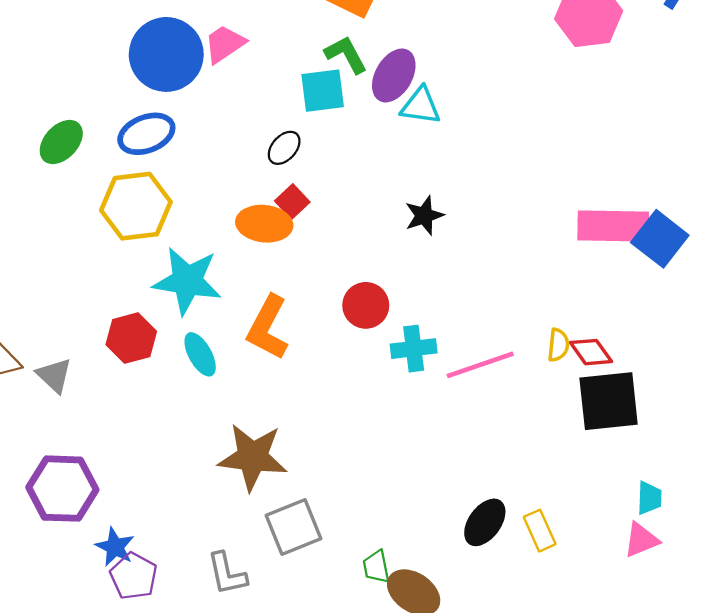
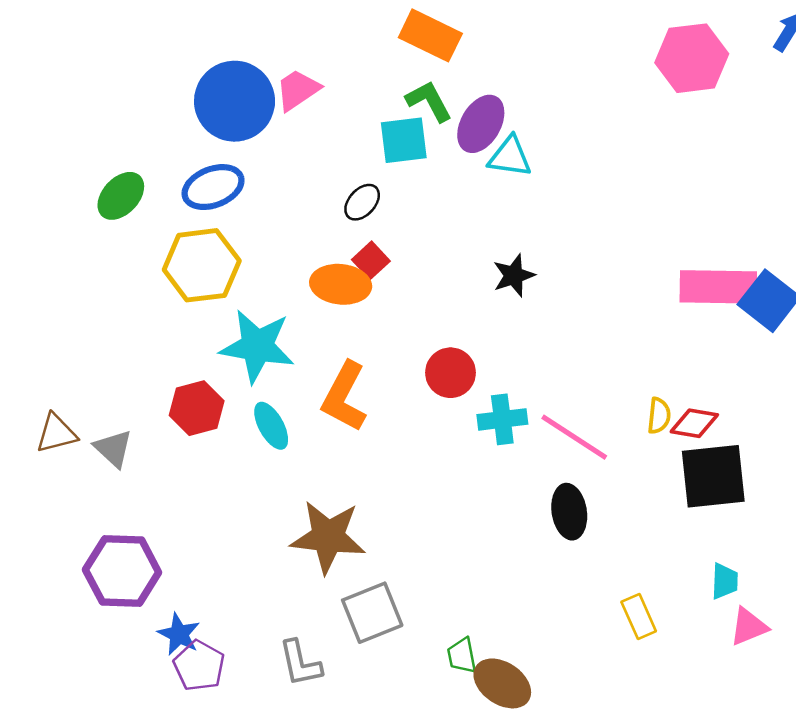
red diamond: (591, 352) -> (694, 423), turned -45
pink line: (480, 365) -> (574, 437), turned 52
cyan trapezoid: (649, 498) -> (725, 581), moved
black ellipse: (485, 522) -> (569, 512), moved, turned -45

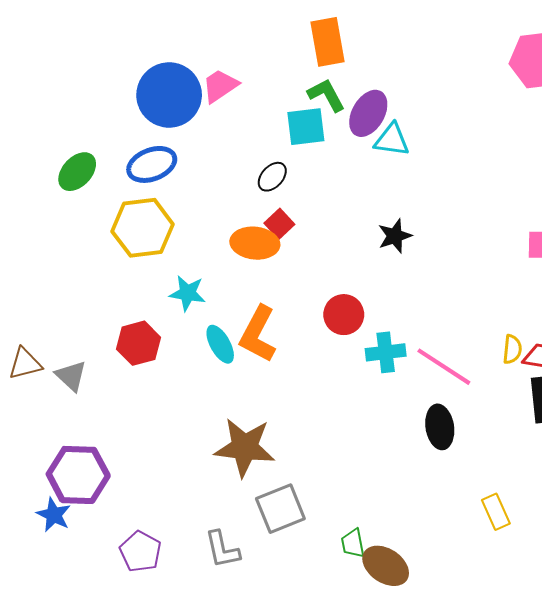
orange rectangle: (430, 35) -> (327, 42), turned 54
cyan star: (257, 346) -> (187, 293), size x0.6
cyan ellipse: (271, 426) -> (220, 344), moved
blue star: (179, 634) -> (54, 515), moved

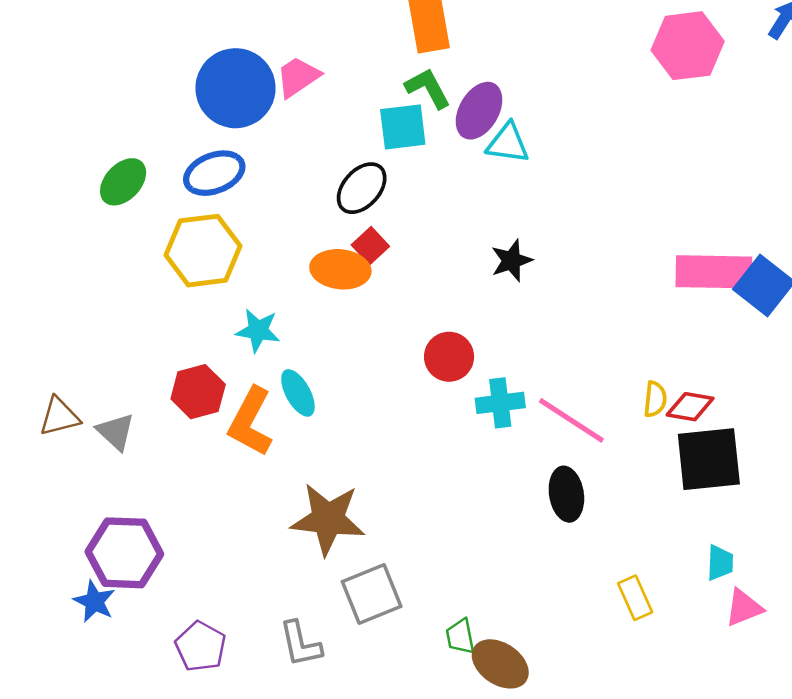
black ellipse: (272, 177) -> (362, 188), size x1.4
orange L-shape: (258, 334) -> (250, 422), moved

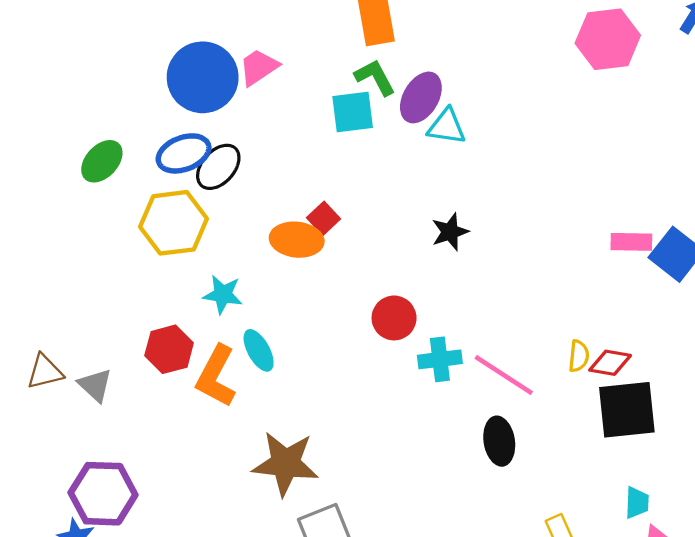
black ellipse: (362, 188) -> (218, 167), moved
pink rectangle: (714, 272) -> (631, 242), size x0.6

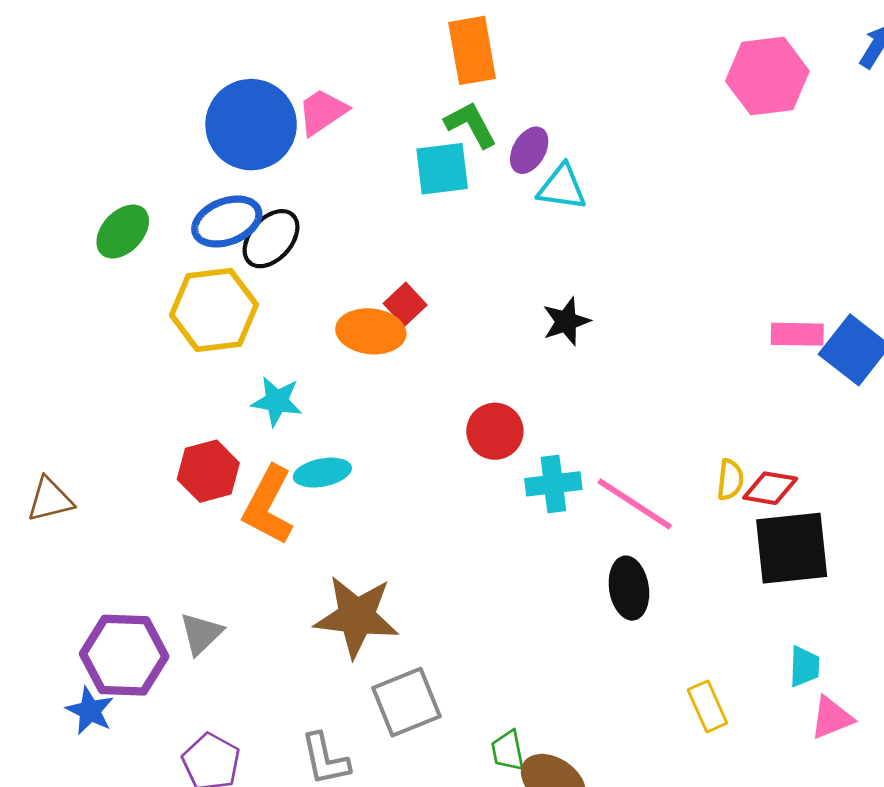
purple ellipse: (421, 97) -> (529, 150), size x0.7
cyan ellipse: (259, 350) -> (322, 473), turned -72
gray triangle: (95, 385) -> (201, 634), moved, turned 33

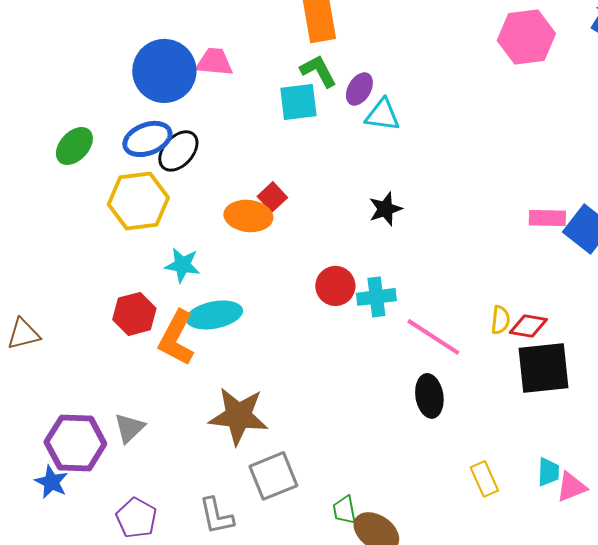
pink trapezoid: (322, 112) -> (214, 62), turned 39
cyan ellipse: (322, 473) -> (214, 315), size x1.4
cyan cross: (553, 484) -> (376, 297), moved
cyan trapezoid: (804, 666) -> (548, 472), moved

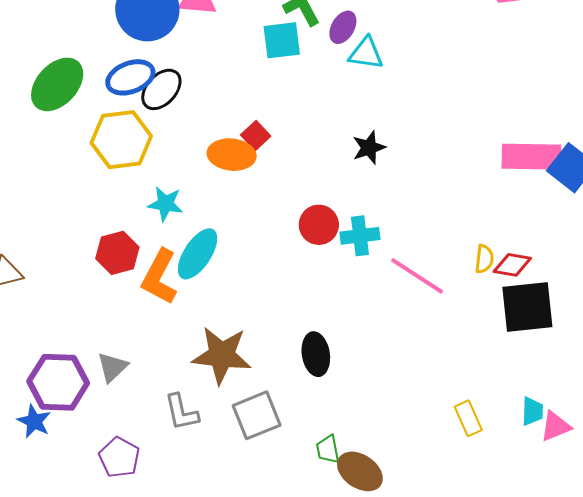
green ellipse: (74, 146) -> (57, 84), size x1.4
pink rectangle: (547, 218) -> (531, 157), size x1.6
cyan ellipse: (214, 315) -> (198, 254), turned -46
black ellipse: (429, 396) -> (316, 354), moved
gray L-shape: (216, 516) -> (181, 412), moved

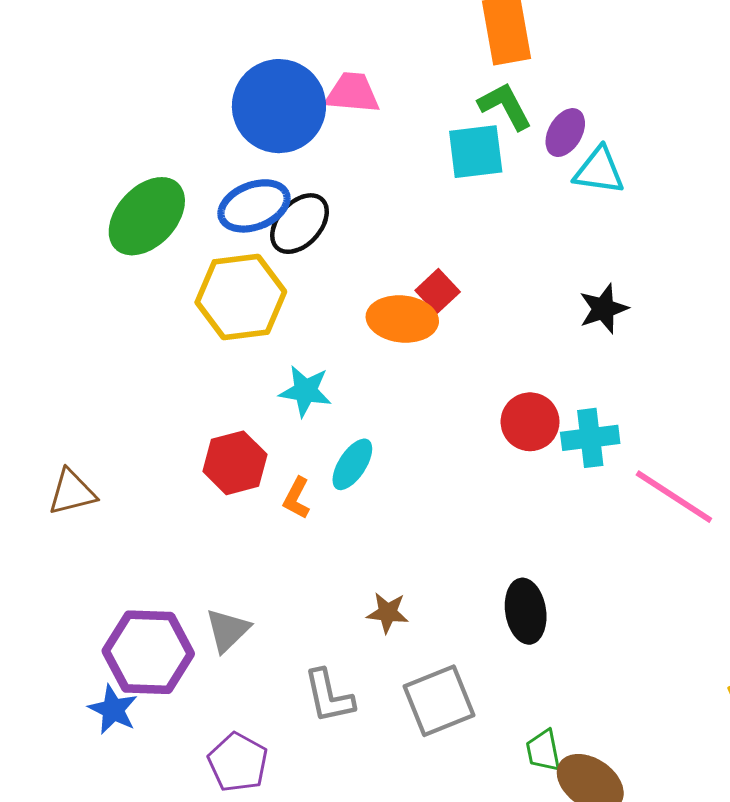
cyan ellipse: (198, 254) -> (352, 464), size x0.7
orange L-shape: (159, 277) -> (297, 498), size x0.5
brown star: (222, 355) -> (388, 613), size x0.5

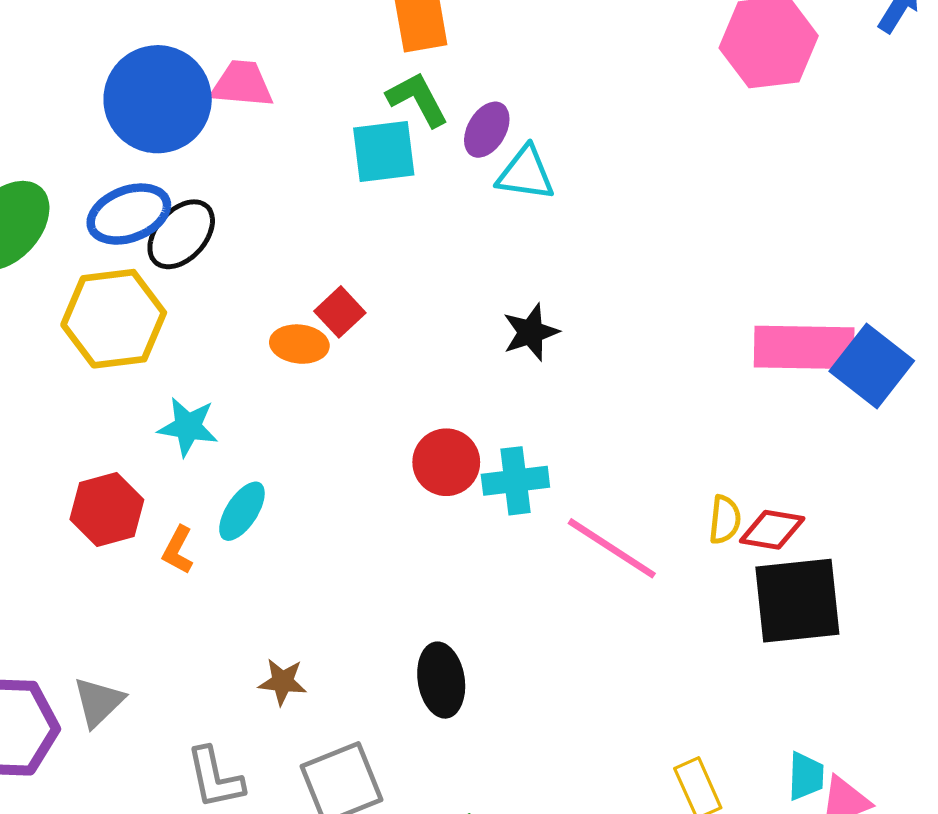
orange ellipse: (402, 319) -> (299, 344), size x0.7

